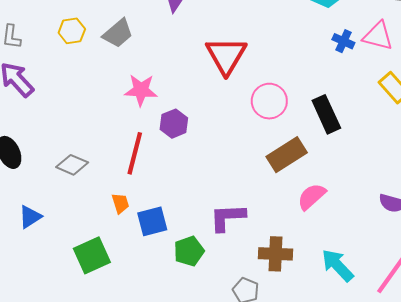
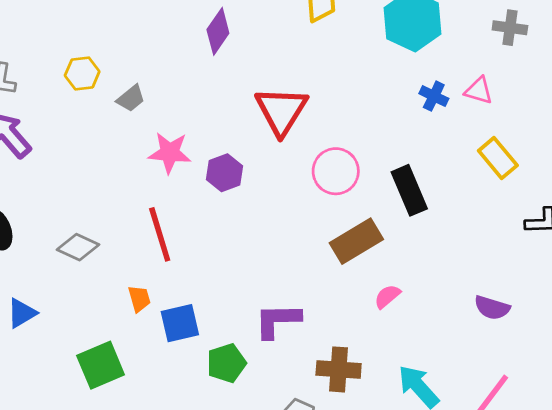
gray trapezoid: (118, 33) -> (131, 98), moved, size x0.7
pink triangle: (378, 36) -> (479, 91), size x0.7
purple hexagon: (174, 124) -> (225, 173), moved
red line: (135, 153) -> (160, 234), turned -33
pink semicircle: (312, 197) -> (387, 296), size x0.7

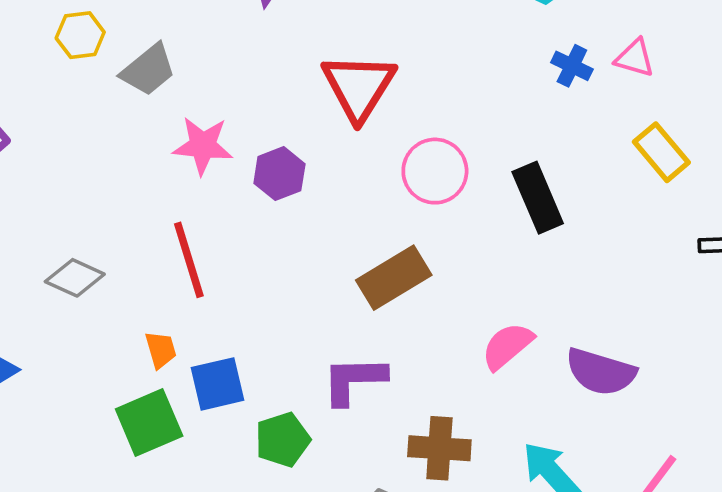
gray trapezoid: (131, 98) -> (148, 70), size x1.4
brown rectangle: (356, 241) -> (394, 278), moved
pink semicircle: (387, 296) -> (507, 346), size x1.4
purple semicircle: (492, 308) -> (601, 372), moved, size x1.4
green square: (101, 365) -> (149, 422), moved

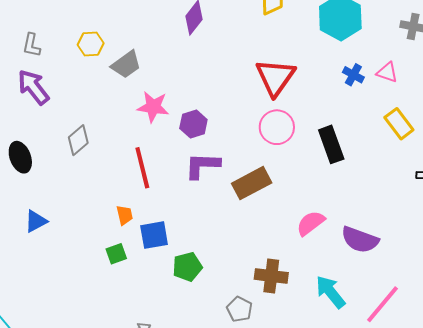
red triangle: (359, 87) -> (275, 77), moved
gray diamond: (75, 278) -> (78, 140), moved, turned -68
purple L-shape: (354, 380) -> (202, 166), moved
green square: (149, 422) -> (116, 254), size x0.6

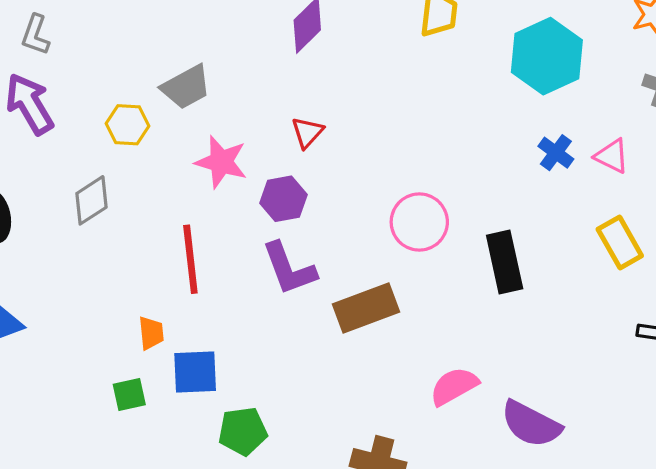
yellow hexagon: (91, 44) -> (128, 125), moved
red triangle: (275, 77) -> (307, 132), moved, size x0.5
purple L-shape: (202, 166) -> (289, 269), turned -120

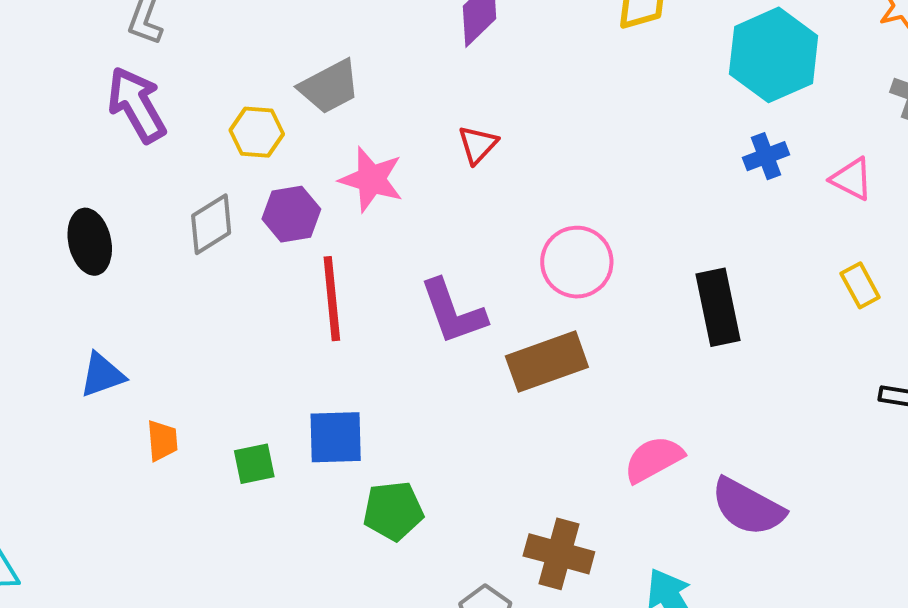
blue cross: (556, 153) -> (766, 156), moved, turned 32
purple hexagon: (283, 199) -> (291, 214), moved
pink circle: (419, 222) -> (577, 262), moved
yellow rectangle: (620, 243) -> (860, 285), size x0.7
orange trapezoid: (151, 333) -> (162, 441), moved

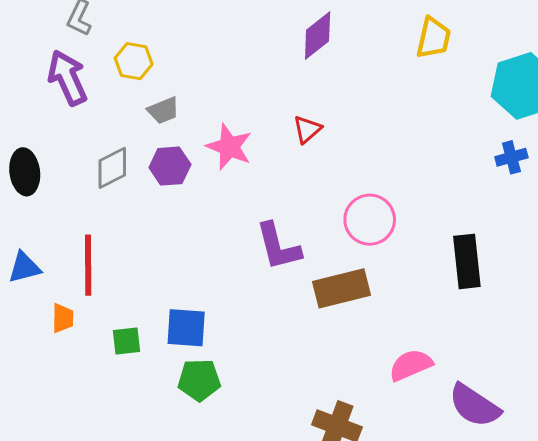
gray trapezoid: (329, 87) -> (163, 110), moved, size x0.7
yellow hexagon: (257, 132) -> (134, 61), moved
red line: (332, 299) -> (88, 265), moved
green pentagon: (393, 511) -> (199, 380), moved

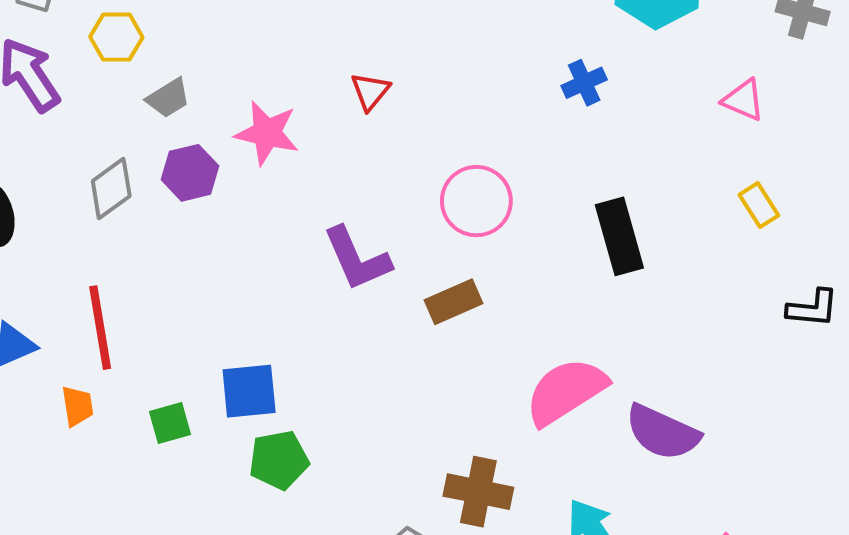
blue cross: (511, 157) -> (584, 83), moved
brown rectangle: (342, 288) -> (453, 302), size x0.7
pink semicircle: (411, 365) -> (566, 391), size x1.4

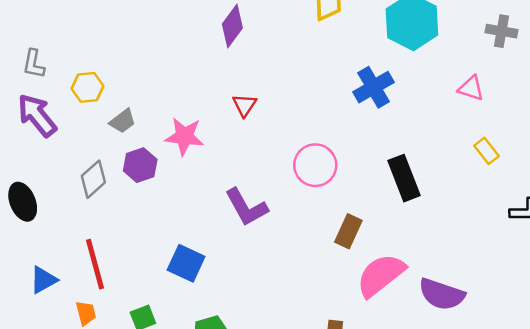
blue cross: (584, 83) -> (373, 87), size x1.5
brown rectangle: (453, 302) -> (348, 231), moved, turned -36
blue square: (249, 391) -> (186, 263), moved, turned 36

